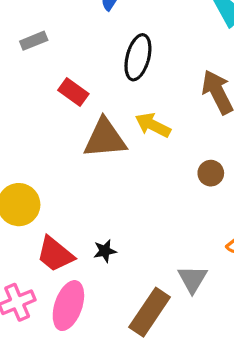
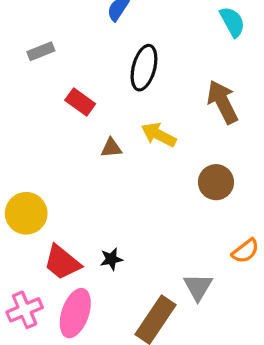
brown triangle: (105, 138) -> (111, 148), size x0.5
brown circle: (211, 173) -> (216, 182), size x1.4

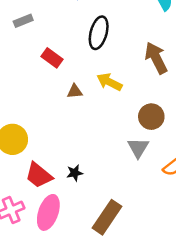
gray triangle: (198, 287) -> (138, 148), moved

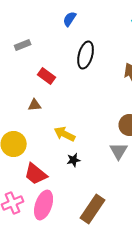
yellow arrow: (109, 82) -> (65, 134), moved
brown triangle: (75, 91) -> (35, 105), moved
black star: (75, 173) -> (74, 160), moved

